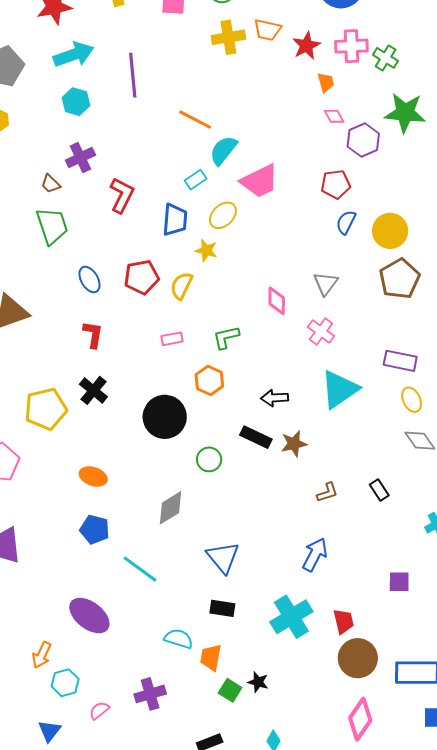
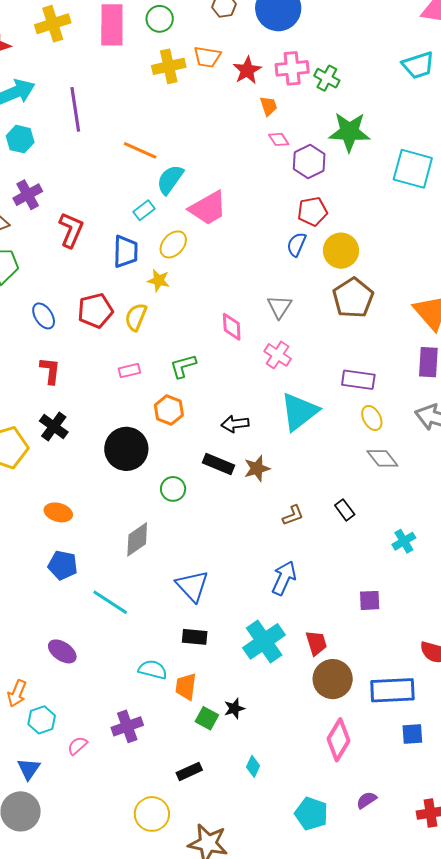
red pentagon: (336, 184) -> (312, 211), moved
purple ellipse: (89, 616) -> (62, 651), size x0.7
black star: (258, 682) -> (234, 708), turned -30

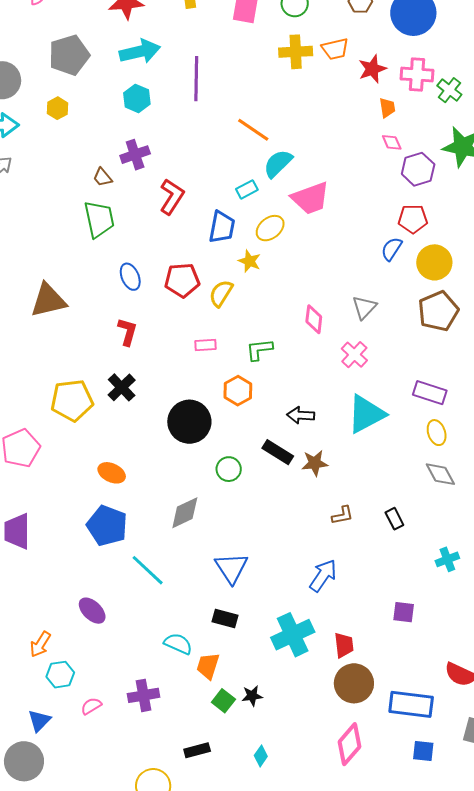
orange trapezoid: (207, 57) -> (335, 49), turned -32
blue pentagon: (63, 565) -> (107, 526), size x1.4

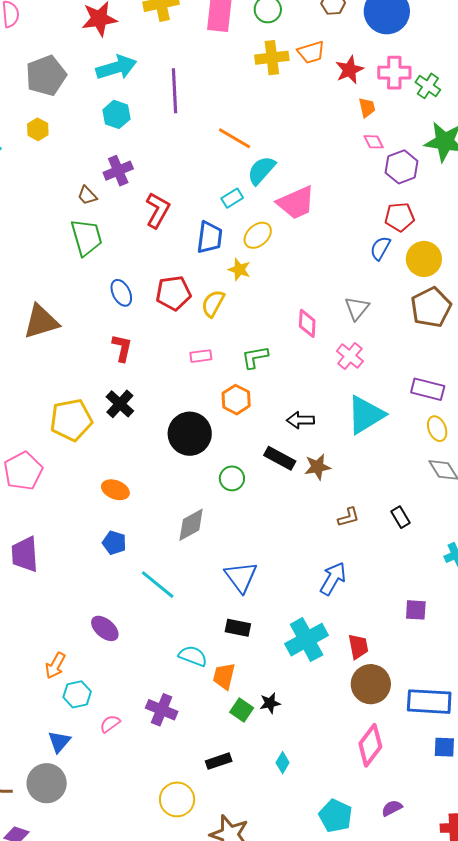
blue pentagon: (107, 526) -> (114, 543), size x0.6
purple cross: (144, 695) -> (162, 710), turned 36

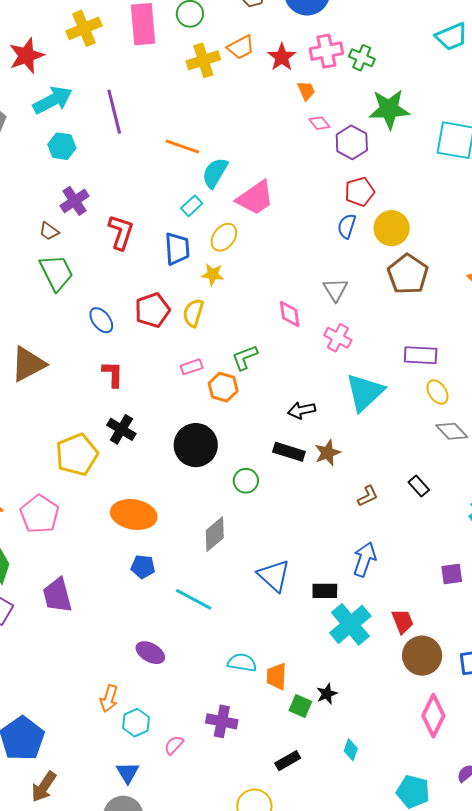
orange hexagon: (236, 400) -> (223, 387), moved
orange ellipse: (115, 490) -> (134, 515), size x1.6
black rectangle: (238, 628) -> (325, 591), moved

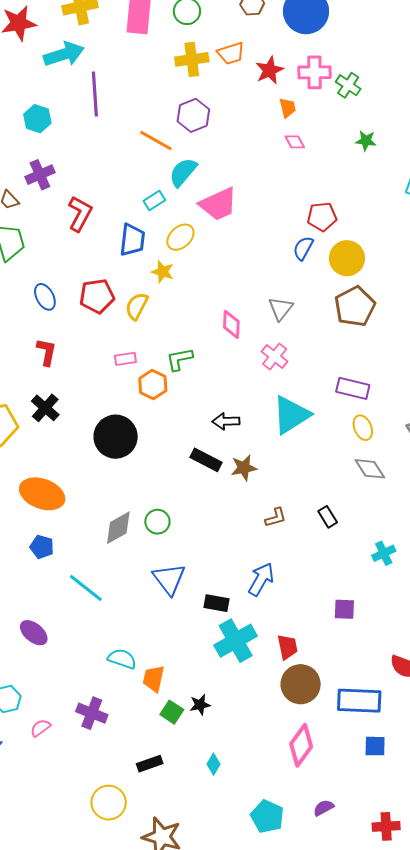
cyan arrow: (53, 100) -> (64, 54), moved
green star: (389, 109) -> (366, 141), size x0.5
purple hexagon: (352, 142) -> (193, 115), moved
green circle: (246, 481) -> (157, 522), moved

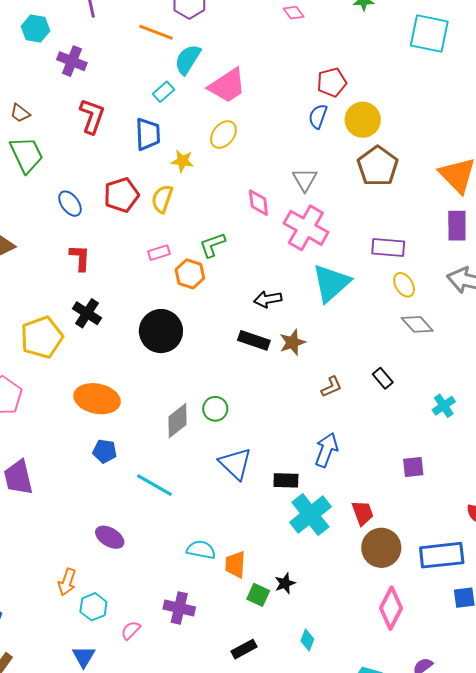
purple cross: (40, 175) -> (72, 61), moved, turned -36
yellow ellipse: (180, 237) -> (223, 135), moved
pink cross: (275, 356) -> (306, 228), size x1.6

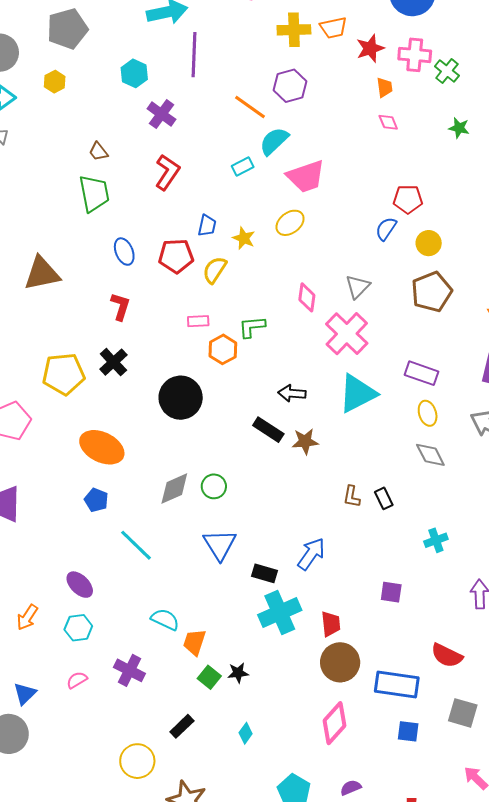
yellow circle: (363, 120) -> (429, 243), size x0.7
blue trapezoid: (148, 134) -> (207, 226), moved, size x0.7
brown L-shape: (331, 387) -> (352, 497), moved, turned 110
cyan hexagon: (93, 607) -> (78, 628), moved
black rectangle: (244, 649) -> (182, 726), turned -30

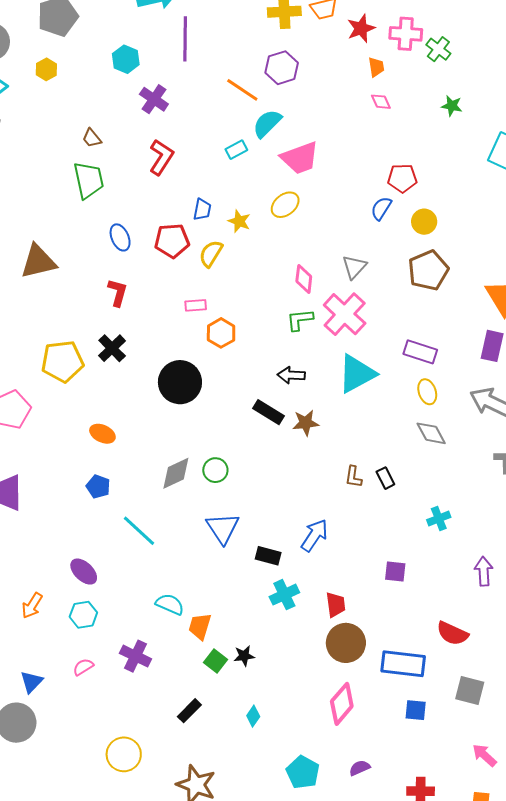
green L-shape: (252, 327) -> (300, 320), moved
orange ellipse: (102, 447) -> (102, 434), size x0.6
cyan cross: (280, 613) -> (284, 595), size x0.7
yellow circle: (137, 761) -> (124, 754), moved

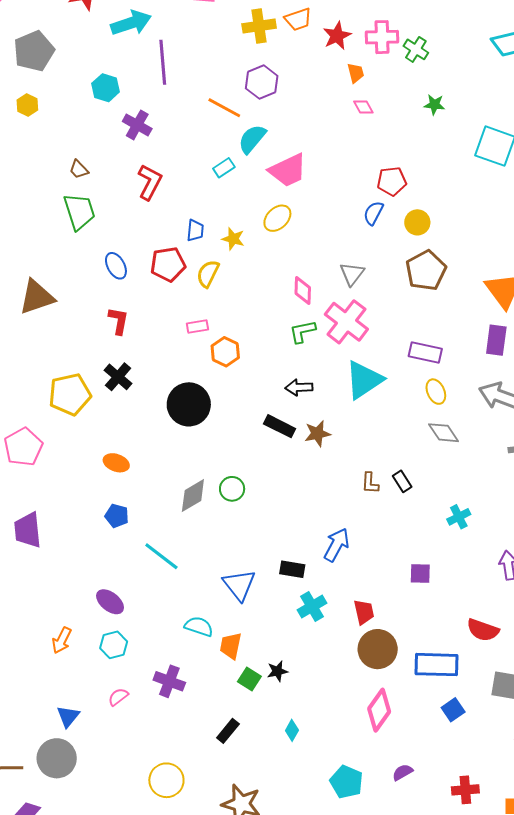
blue triangle: (223, 528) -> (239, 585), moved
blue square: (416, 710) -> (453, 710), turned -35

